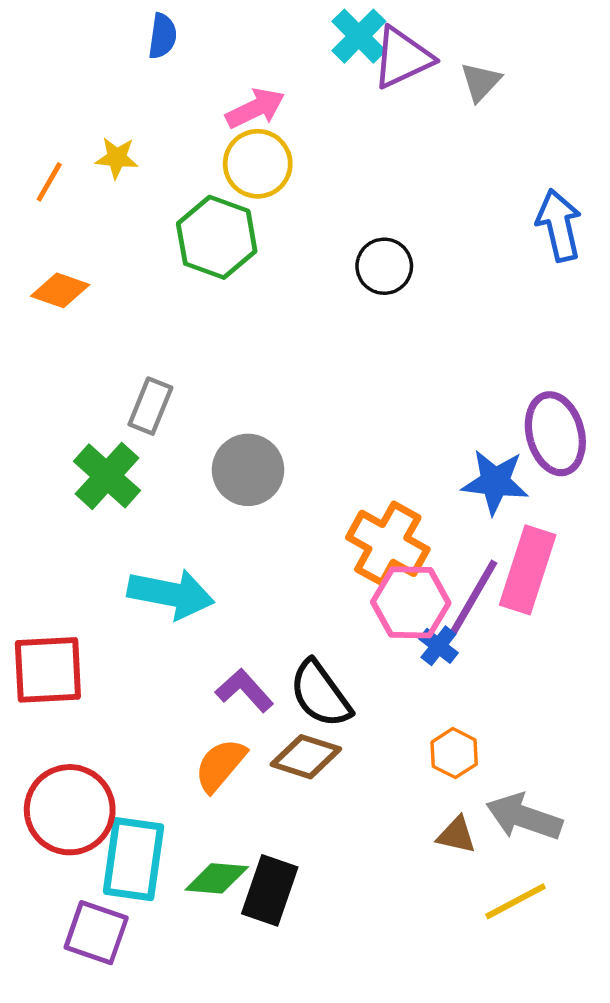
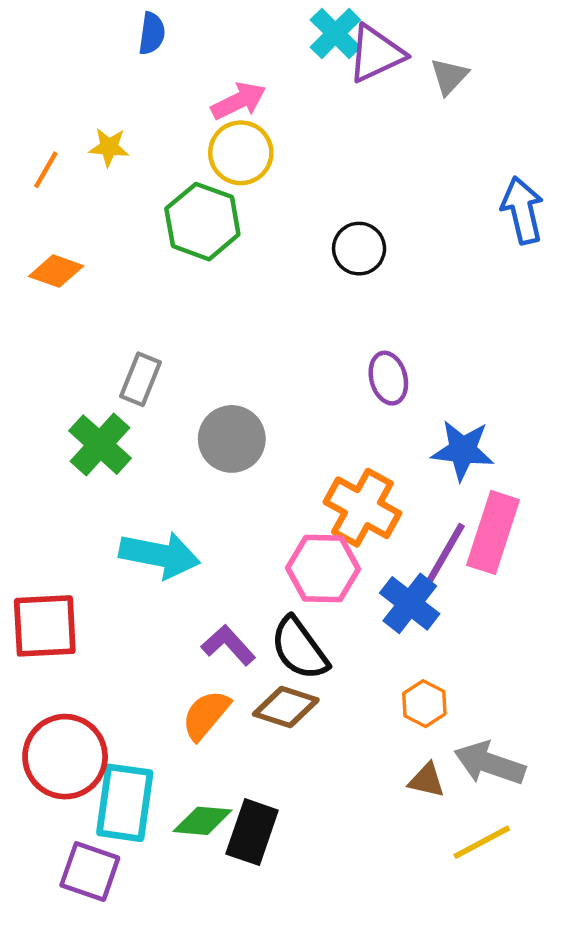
purple ellipse: (555, 434) -> (388, 378), moved, size x0.7
pink hexagon: (411, 602) -> (323, 568), moved
blue cross: (438, 646) -> (410, 603), size x1.6

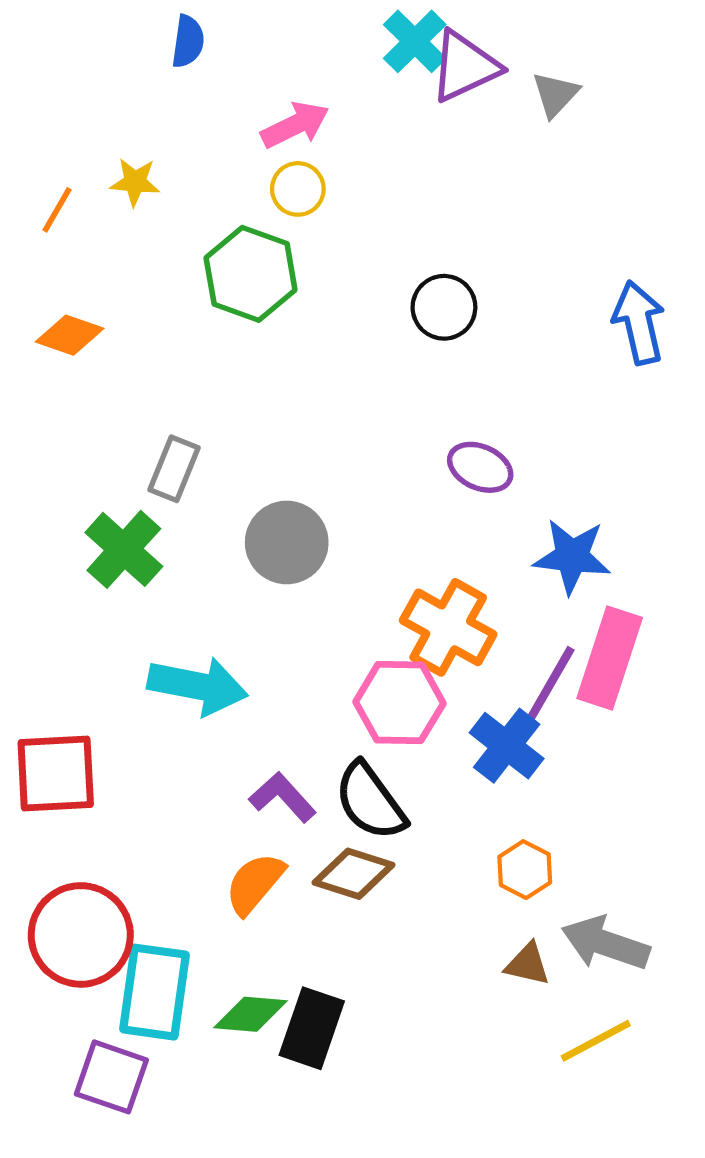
yellow circle: (241, 153) -> (298, 189), size x0.7
blue arrow: (522, 210) -> (639, 323), moved
purple ellipse: (388, 378) -> (480, 467), turned -51

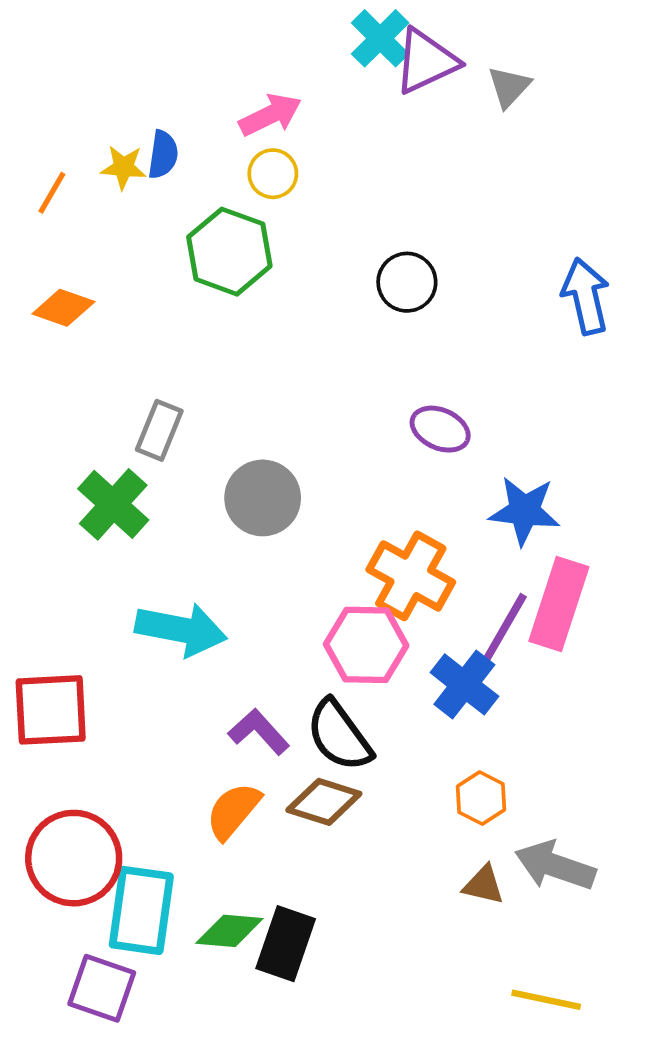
blue semicircle: (188, 41) -> (163, 155), moved
yellow line: (596, 1041) -> (546, 1000), moved, turned 40

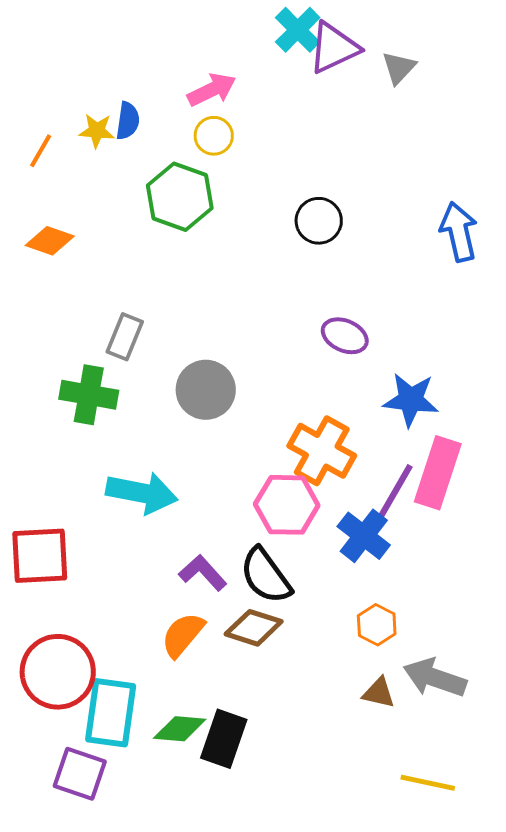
green cross: (113, 504) -> (89, 395), turned -32

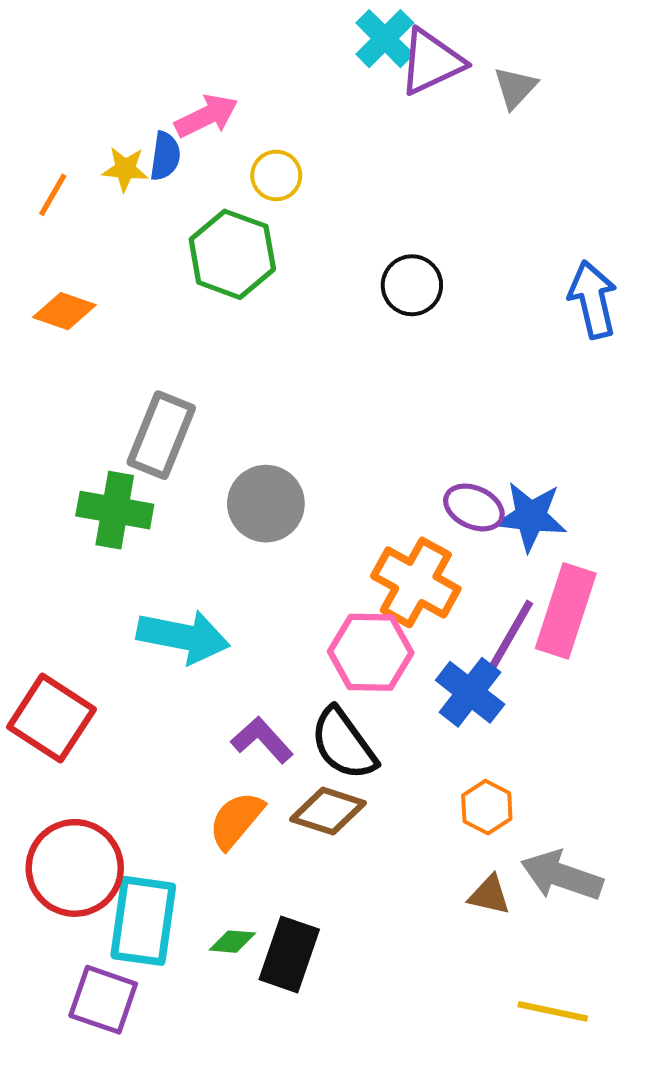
pink arrow: (212, 90) -> (207, 116), moved
purple ellipse: (345, 336) -> (474, 507), moved
gray rectangle: (125, 337) -> (161, 435), size x1.4
red square: (40, 556) -> (51, 718), turned 36
green diamond: (180, 729) -> (232, 942), size x0.7

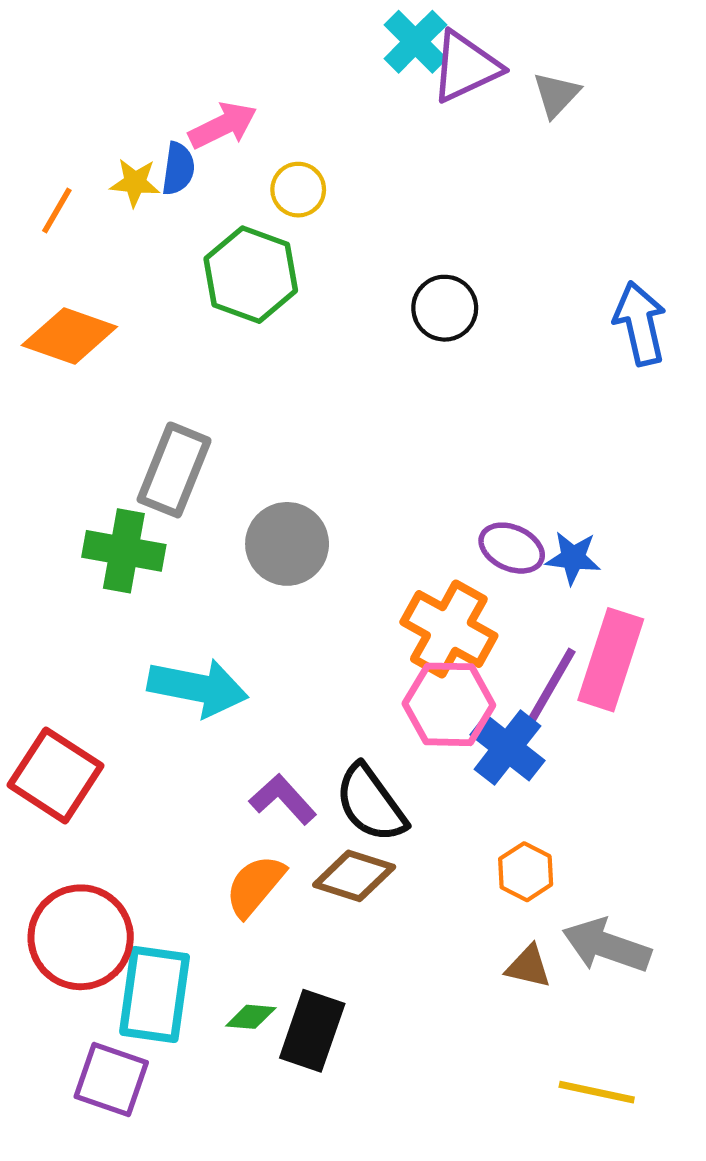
orange diamond: (64, 311) -> (69, 336), size x1.4
blue star: (531, 517) -> (573, 558), size x0.7
pink hexagon: (371, 652) -> (449, 704), moved

